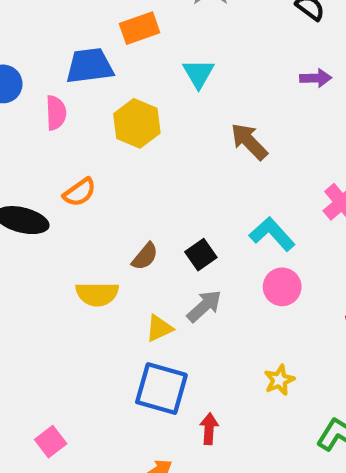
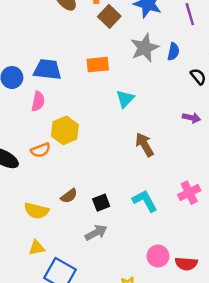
blue trapezoid: (90, 66) -> (47, 69), moved
yellow hexagon: (137, 123) -> (65, 130), moved
pink circle: (282, 287) -> (158, 256), moved
yellow triangle: (159, 328) -> (37, 248), moved

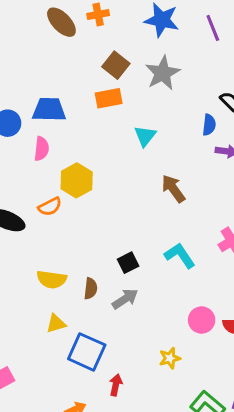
brown square: (109, 16) -> (116, 65), moved
blue semicircle: (173, 52) -> (209, 125), moved
brown semicircle: (69, 196) -> (91, 288), moved, turned -42

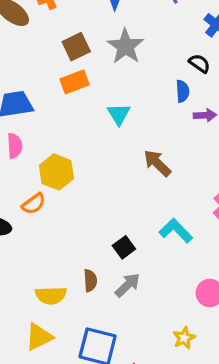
brown square: (116, 65) -> (76, 47), turned 36
yellow semicircle: (52, 279) -> (51, 295), moved
yellow triangle: (56, 324) -> (39, 337), moved, size x1.4

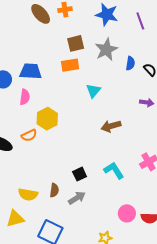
blue semicircle: (183, 91) -> (130, 63), moved
brown arrow: (157, 163) -> (111, 126), turned -72

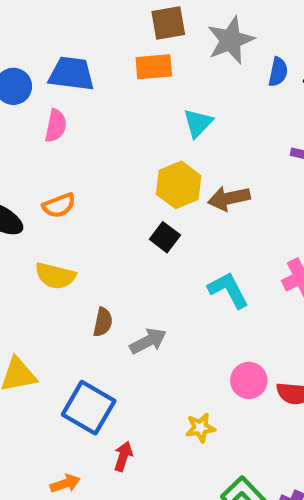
yellow hexagon: (47, 119) -> (179, 185), moved
black square: (80, 174) -> (165, 237), moved, turned -32
yellow semicircle: (28, 194) -> (55, 276), moved

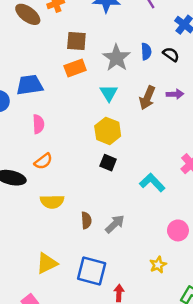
brown square: (168, 23) -> (76, 41), turned 30
gray star: (231, 40) -> (116, 58), moved
pink semicircle: (56, 126) -> (38, 124), moved
brown arrow: (229, 198) -> (147, 98), moved, turned -40

